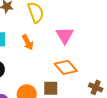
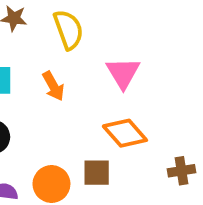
brown cross: (96, 87) -> (181, 171), turned -32

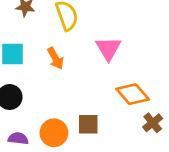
orange diamond: (125, 133) -> (133, 94), moved
brown cross: (181, 171) -> (153, 123), turned -30

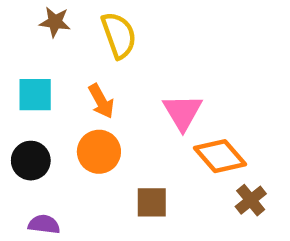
pink triangle: (108, 48) -> (183, 112), moved
orange circle: (54, 133) -> (99, 152), moved

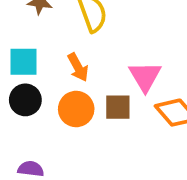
black circle: (31, 161) -> (25, 100), moved
brown square: (152, 202) -> (118, 107), moved

